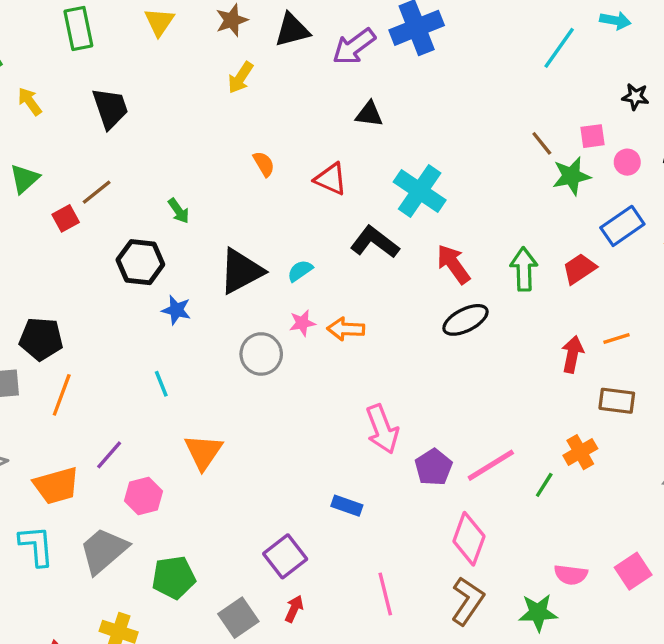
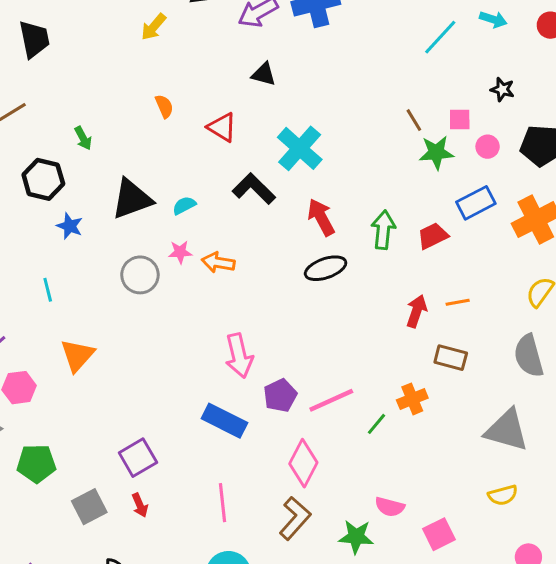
blue rectangle: (347, 506) -> (224, 421), moved, size x1.6
pink square: (633, 571) -> (439, 534), moved
red arrow: (294, 609) -> (140, 505), turned 125

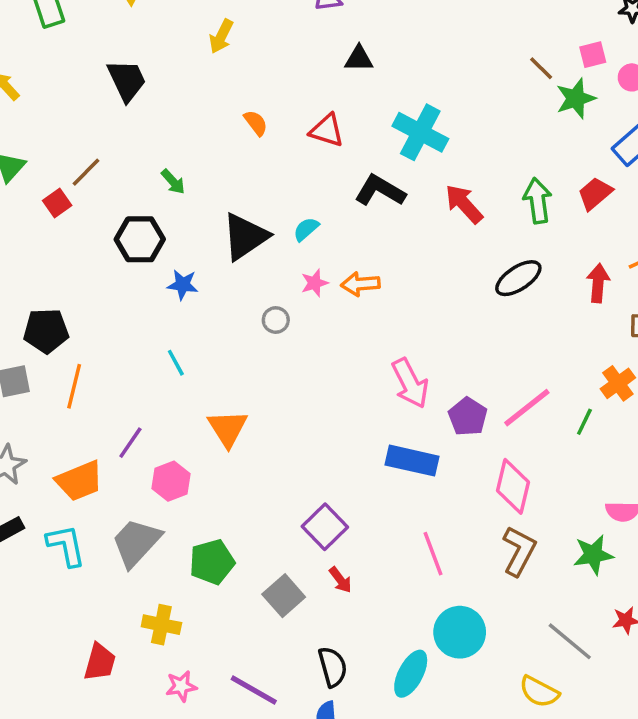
black trapezoid: (34, 39) -> (127, 80), moved
black ellipse: (326, 268) -> (518, 278), moved
gray circle: (140, 275) -> (276, 320), size x0.6

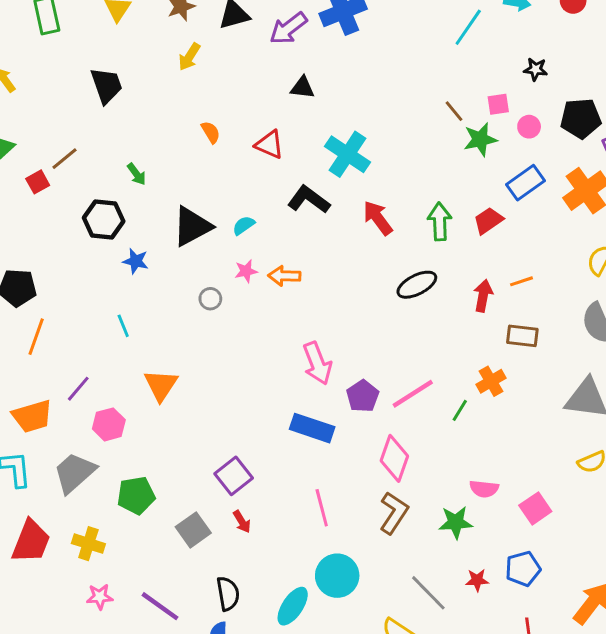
red trapezoid: (100, 662) -> (31, 541), moved, size x1.4

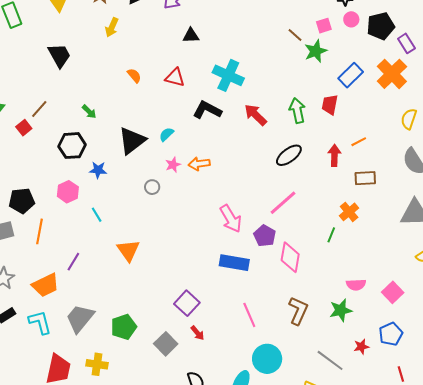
pink circle: (529, 127) -> (351, 19), moved
red trapezoid: (488, 221) -> (330, 105), turned -35
pink line: (413, 394) -> (283, 203), moved
pink hexagon: (109, 424) -> (68, 192), moved
pink diamond: (394, 458) -> (290, 257), moved

